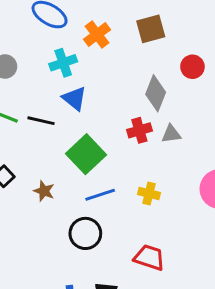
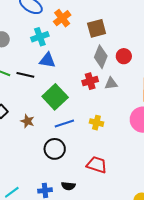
brown square: (151, 29) -> (97, 28), moved
red circle: (192, 67) -> (124, 56), moved
blue triangle: (74, 99) -> (47, 60), turned -30

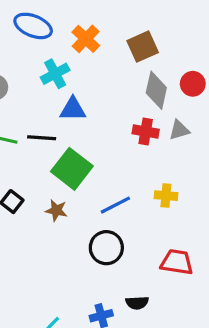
red cross: (90, 81) -> (146, 131), turned 35
green square: (55, 97) -> (72, 169), moved

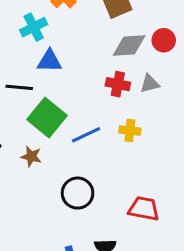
gray diamond: (156, 90) -> (129, 45), turned 72
yellow cross: (166, 196) -> (130, 131), moved
blue line: (115, 205) -> (86, 135), moved

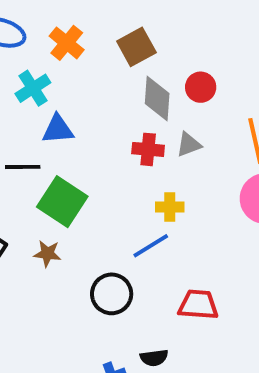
gray diamond: (129, 45) -> (157, 99), turned -76
blue line: (86, 135) -> (151, 246), moved

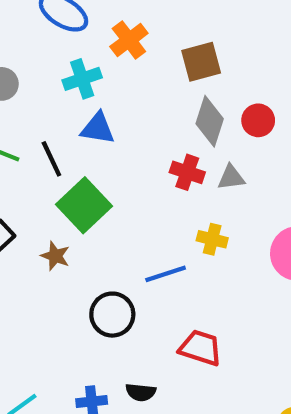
black line: (23, 167) -> (51, 159), turned 52
yellow cross: (170, 207) -> (212, 239), moved

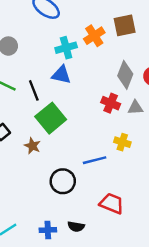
orange cross: (129, 40) -> (94, 36), moved
brown square: (201, 62) -> (125, 25), moved
cyan cross: (82, 79) -> (66, 48), moved

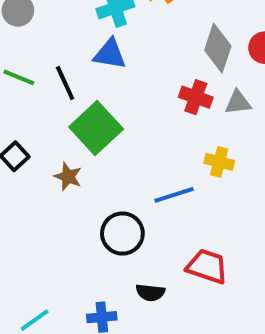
black semicircle: (76, 227) -> (150, 292), moved

